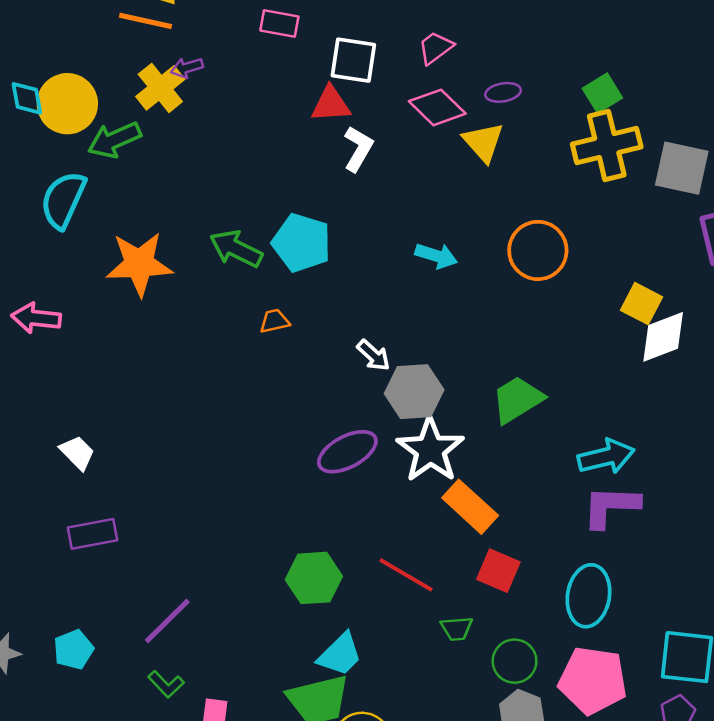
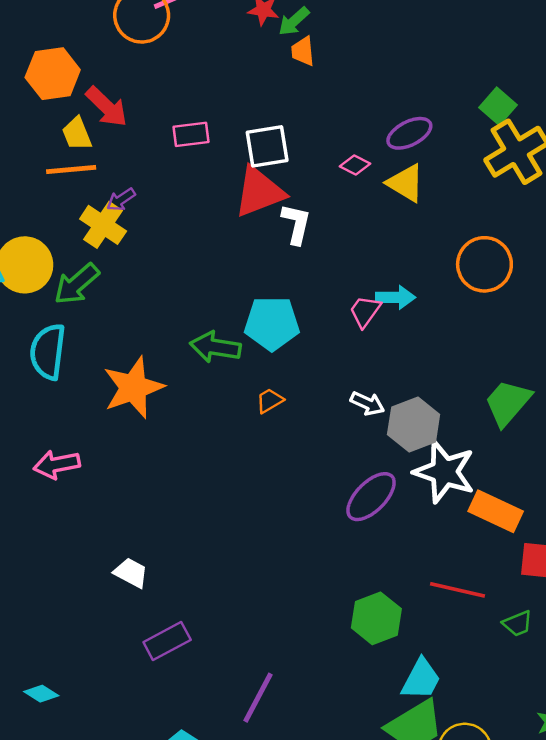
pink trapezoid: (435, 48) -> (365, 311), moved
purple ellipse: (503, 92) -> (409, 133), size x1.4
red triangle: (331, 104) -> (259, 192), size x1.4
pink diamond: (437, 107) -> (355, 165), size x0.6

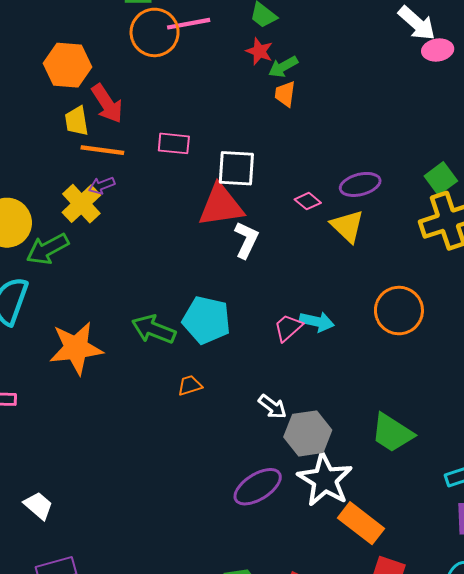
orange line: (71, 169) -> (102, 150), moved
green trapezoid: (508, 403) -> (392, 433), turned -111

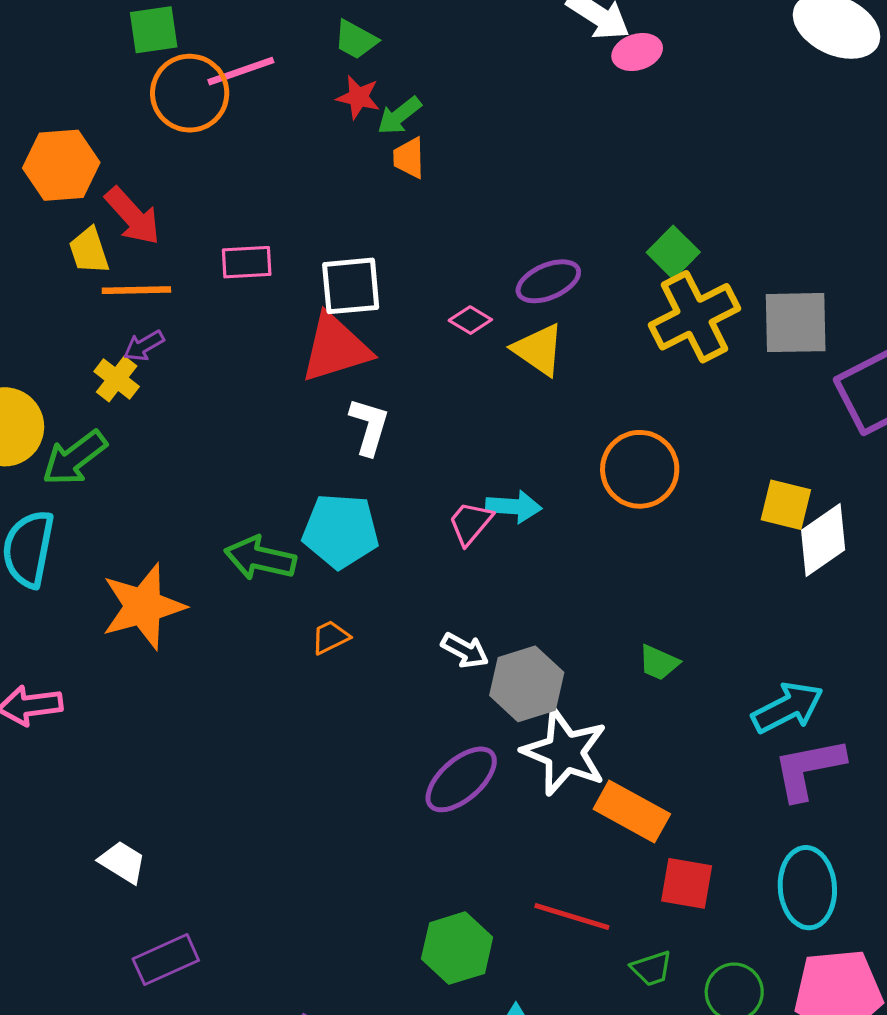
yellow cross: (81, 204) -> (117, 379), size x0.7
white L-shape: (246, 240) -> (369, 426), moved
green trapezoid: (392, 433) -> (659, 663), size x0.6

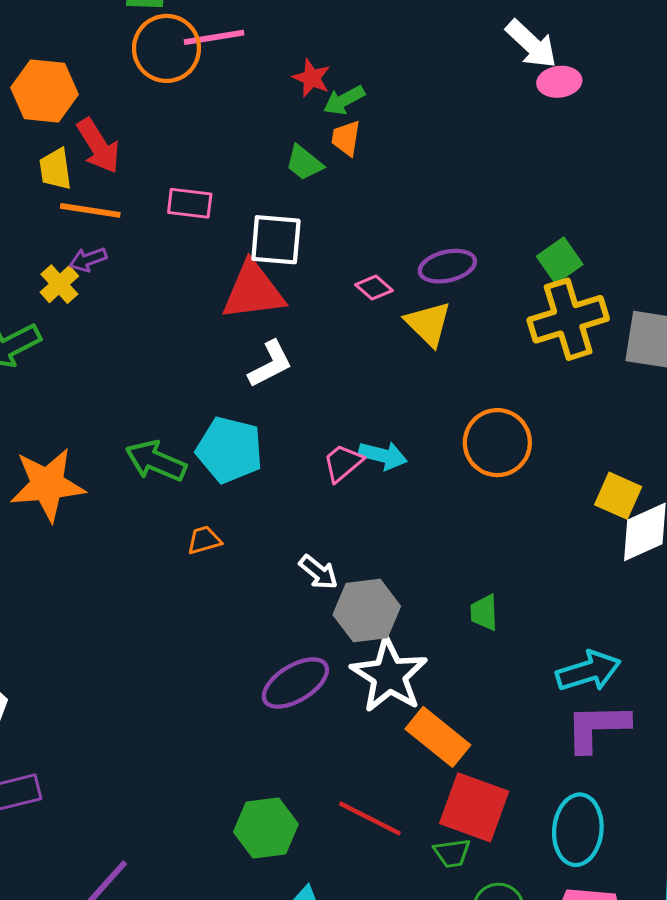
green trapezoid: (356, 40) -> (304, 163), moved
white L-shape: (369, 426) -> (270, 364), turned 36
green trapezoid: (659, 663) -> (484, 613), turned 54
red square: (687, 883) -> (474, 807), size x1.4
green trapezoid: (652, 968) -> (452, 853), moved

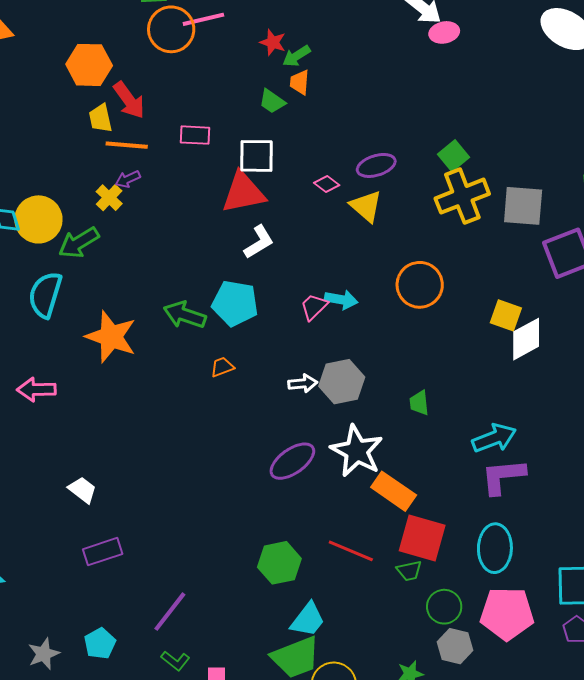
orange star: (47, 485) -> (111, 337), turned 30
white arrow: (318, 572) -> (303, 383), turned -40
gray hexagon: (367, 611) -> (342, 382), moved

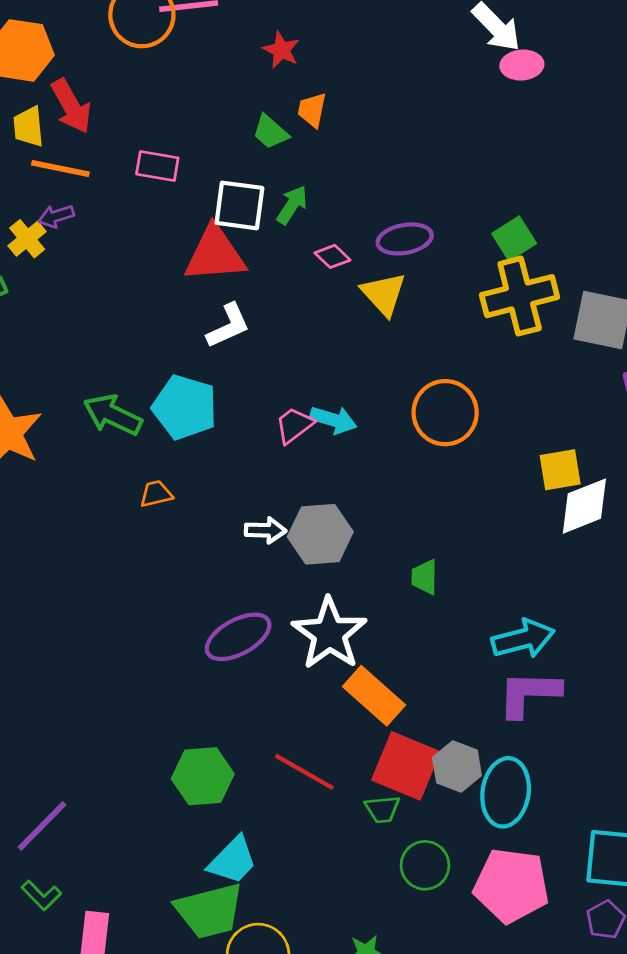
green arrow: (296, 56) -> (292, 205), moved, turned 148
yellow square: (506, 315) -> (560, 470), turned -36
gray hexagon: (455, 646) -> (457, 766), moved

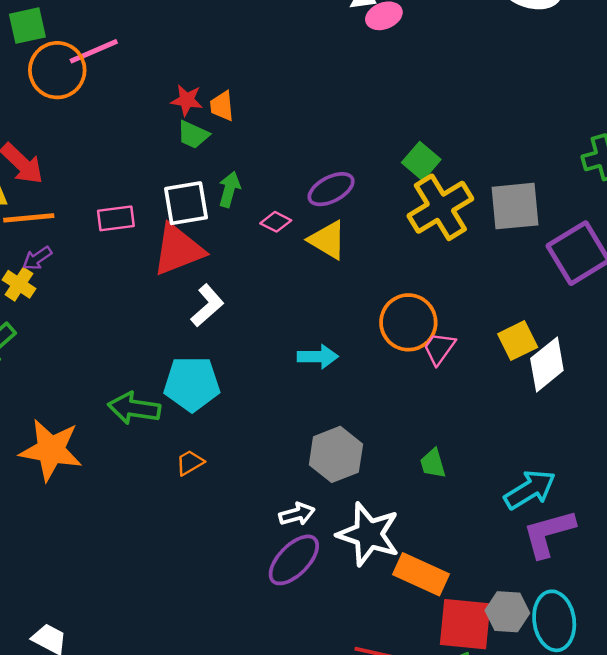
red star: (281, 50) -> (187, 100), moved
pink rectangle: (157, 166) -> (116, 218), moved
pink trapezoid: (294, 425) -> (439, 348), moved
white arrow: (266, 530) -> (297, 514), moved

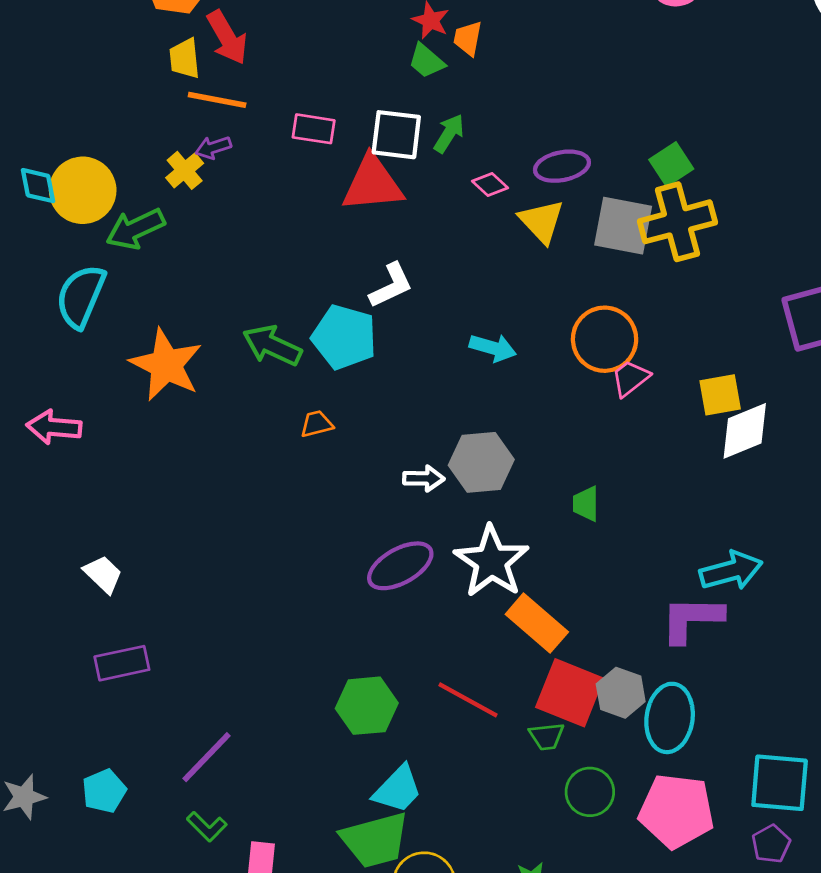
gray square: (515, 206) -> (623, 226), moved
white L-shape: (207, 305) -> (391, 285), moved
cyan arrow: (530, 490) -> (731, 571), moved
white arrow: (297, 514) -> (424, 478), moved

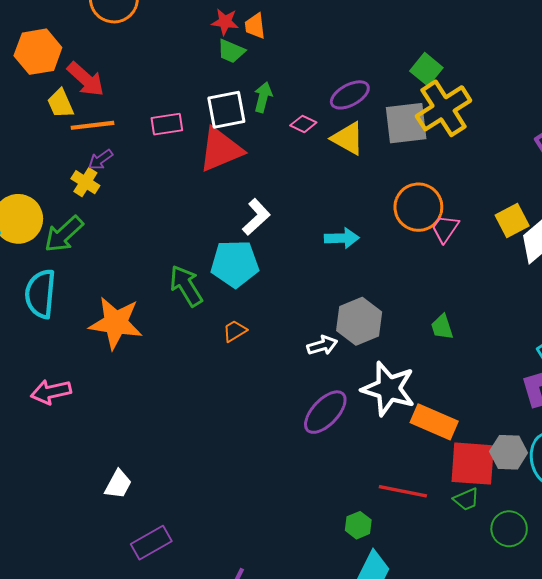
green arrow: (272, 346) -> (186, 286), turned 51
white trapezoid: (103, 574) -> (118, 484), turned 92
green hexagon: (367, 706) -> (358, 525), moved, size x0.6

